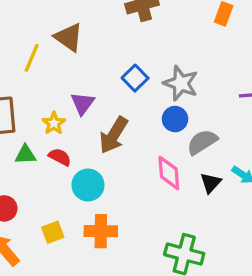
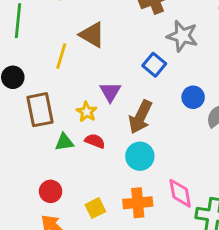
gray star: (181, 83) -> (182, 36), moved
pink diamond: (169, 173) -> (180, 193), moved
cyan circle: (88, 185) -> (140, 156), moved

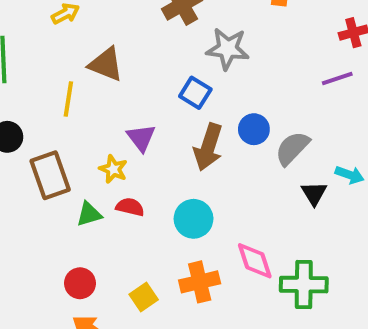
brown arrow: (140, 117) -> (208, 147), moved

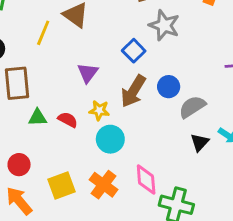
yellow star: (113, 169) -> (99, 110), moved, turned -30
orange cross: (200, 282) -> (104, 185), turned 36
yellow square: (144, 297) -> (61, 186), size x1.4

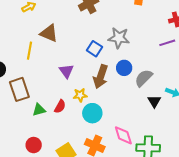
gray star: (164, 25) -> (119, 38), moved
red semicircle: (68, 120) -> (60, 106), turned 104

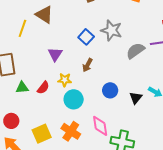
blue circle: (124, 68) -> (110, 90), moved
brown arrow: (101, 77) -> (88, 65), size x0.6
gray semicircle: (144, 78) -> (135, 51), moved

